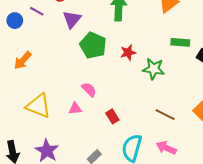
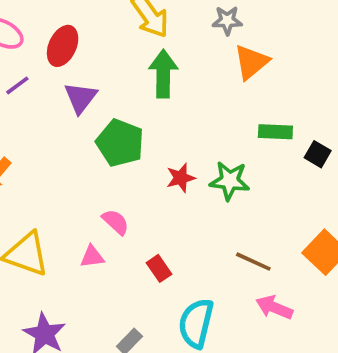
purple line: (37, 11) -> (17, 85), turned -64
red star: (128, 53) -> (181, 178), moved
pink arrow: (166, 148) -> (274, 307), moved

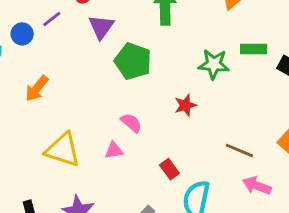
red star: (181, 178) -> (185, 105), moved
green star: (230, 181) -> (214, 64), moved
red rectangle: (159, 268) -> (169, 169), moved

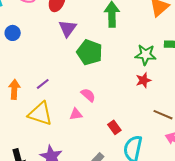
purple line: (52, 19) -> (43, 84), moved
orange arrow: (37, 88) -> (14, 89), moved, turned 144
red star: (185, 105) -> (143, 80), moved

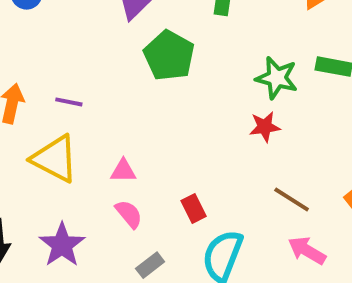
purple line: (43, 84) -> (69, 102), turned 40
pink semicircle: (88, 95) -> (129, 214), moved

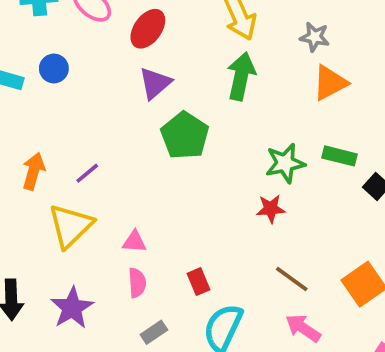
green star: (277, 78) -> (285, 163), turned -30
purple line: (69, 102) -> (87, 173), turned -55
yellow triangle: (55, 159) -> (70, 226), turned 45
pink semicircle: (129, 214) -> (137, 283), turned 32

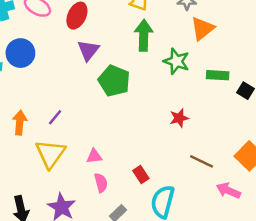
blue circle: (54, 68) -> (20, 53), size x1.5
green star: (285, 163) -> (176, 61), moved, turned -30
pink arrow: (303, 328) -> (228, 191), moved

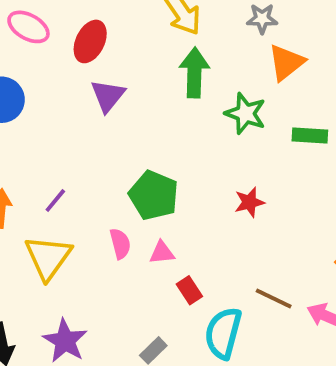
green pentagon: (114, 81) -> (154, 195), moved
pink triangle: (94, 156) -> (162, 253), moved
brown line: (201, 161) -> (274, 298), moved
pink semicircle: (101, 183) -> (120, 244), moved

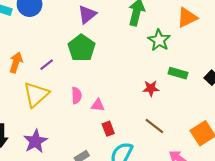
green rectangle: (310, 135) -> (178, 73), moved
green pentagon: (154, 195) -> (81, 48), moved
brown line: (274, 298) -> (154, 126), moved

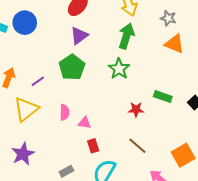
orange triangle: (187, 17) -> (174, 44), turned 45
green star: (159, 40) -> (119, 69), moved

